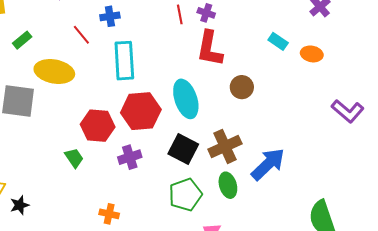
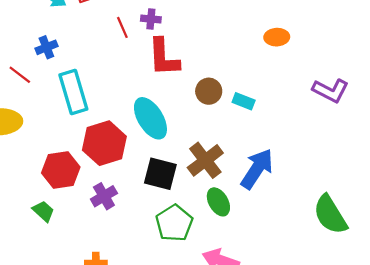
cyan rectangle: (278, 41) -> (244, 101), moved

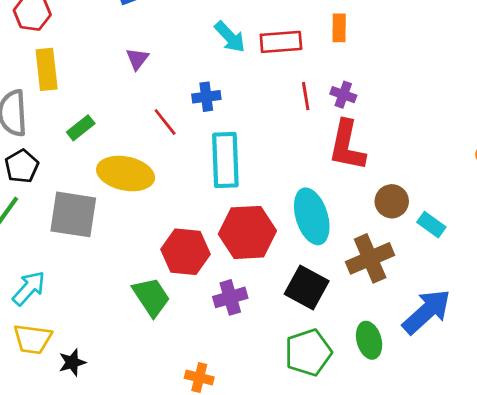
brown cross: (205, 160) -> (370, 258), moved
green trapezoid: (43, 211) -> (151, 297), size x1.4

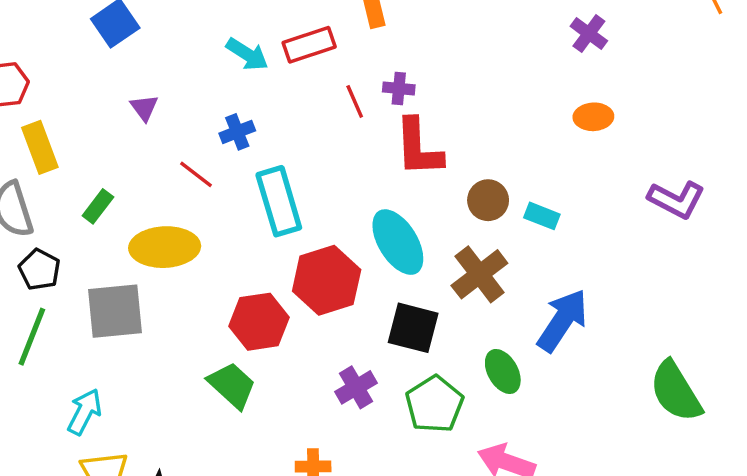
purple cross: (230, 297) -> (356, 387), moved

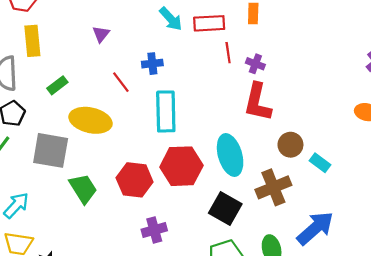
red line: (355, 101) -> (228, 53), moved
green trapezoid: (232, 385) -> (83, 189), moved
purple cross: (356, 387) -> (154, 230), moved

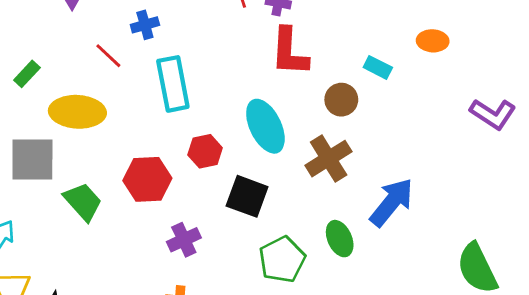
cyan rectangle: (320, 163) -> (378, 67), moved
red hexagon: (181, 166) -> (205, 151), size x0.6
black square: (225, 208) -> (247, 196), moved

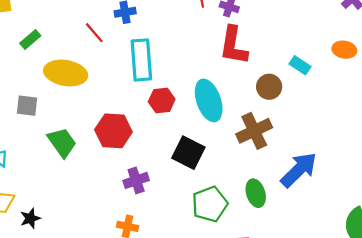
red hexagon: (205, 151) -> (162, 100), moved
gray square: (32, 159) -> (27, 106), size x0.6

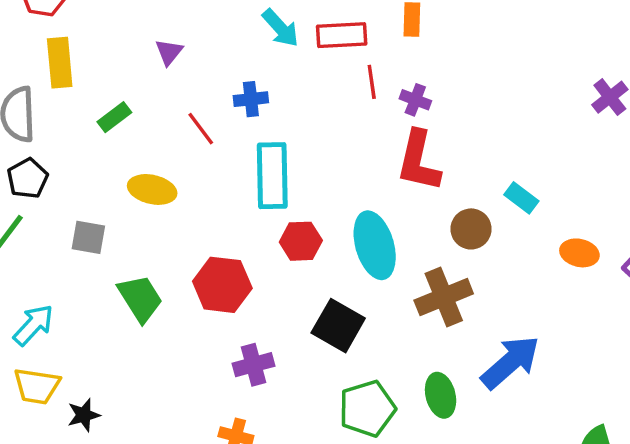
green rectangle: (30, 39) -> (114, 117), moved
orange ellipse: (344, 50) -> (579, 253), moved
yellow ellipse: (66, 73) -> (152, 189), size x0.7

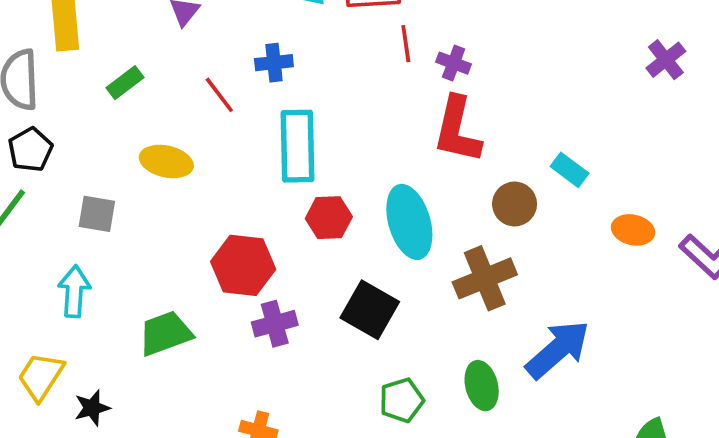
green trapezoid: (140, 298) -> (165, 333), moved, turned -78
cyan arrow: (33, 325) -> (74, 291), moved, turned -39
purple cross: (254, 365) -> (275, 324), moved
yellow trapezoid: (37, 386) -> (41, 376), turned 114
green pentagon: (367, 409) -> (402, 400), size x0.7

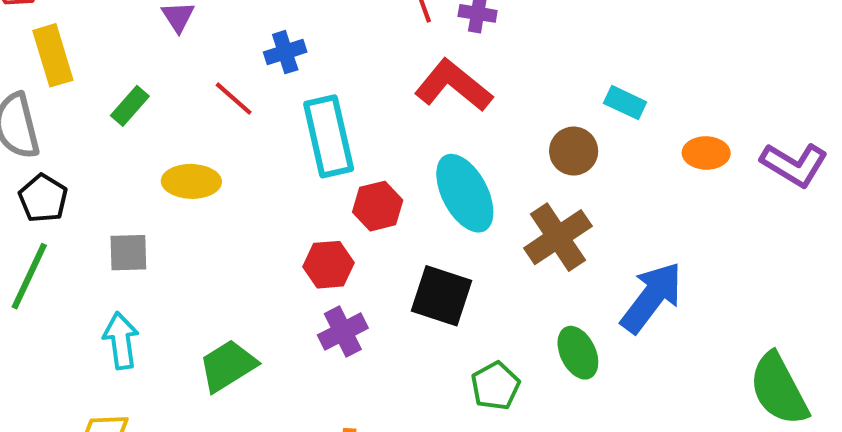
red L-shape: (457, 130) -> (453, 86), moved, turned 128
red hexagon: (243, 265) -> (329, 265), moved, size x0.7

